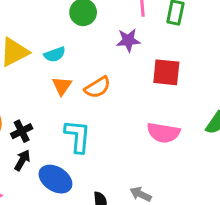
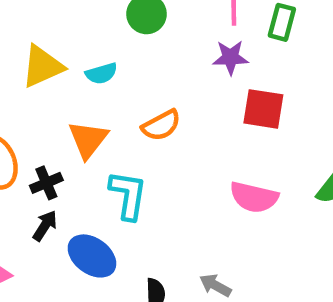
purple star: (128, 40) -> (230, 57), moved
orange triangle: (62, 86) -> (88, 139), moved, size x1.4

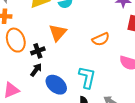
orange semicircle: (161, 125) -> (101, 39), moved
cyan L-shape: (128, 195) -> (87, 77), moved

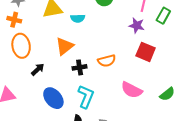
black cross: (38, 51) -> (80, 67), moved
black arrow: (36, 70) -> (38, 69), moved

